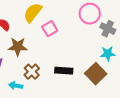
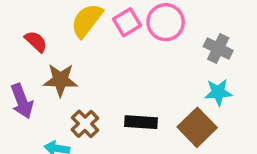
pink circle: (90, 14) -> (166, 22), moved
pink square: (50, 29) -> (127, 22), moved

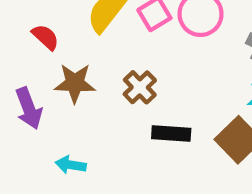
brown cross: (85, 124) -> (140, 87), moved

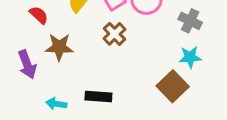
brown cross: (140, 87) -> (114, 34), moved
black rectangle: (171, 133) -> (98, 96), moved

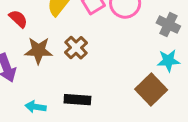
brown cross: (114, 34) -> (76, 48), moved

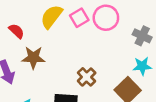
brown cross: (76, 48) -> (87, 77), moved

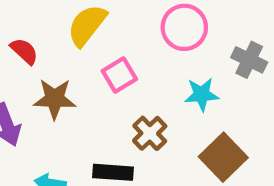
pink square: (79, 18) -> (119, 75), moved
cyan star: (142, 66) -> (202, 94), moved

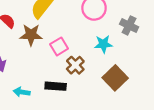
pink square: (119, 75) -> (59, 46), moved
brown star: (55, 99) -> (31, 35), moved

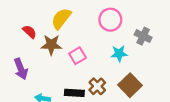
brown cross: (75, 65) -> (97, 86), moved

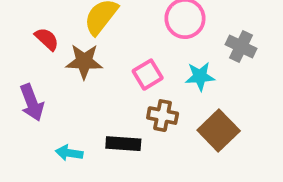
pink square: (78, 56) -> (148, 75), moved
brown cross: (97, 86) -> (163, 116), moved, turned -35

